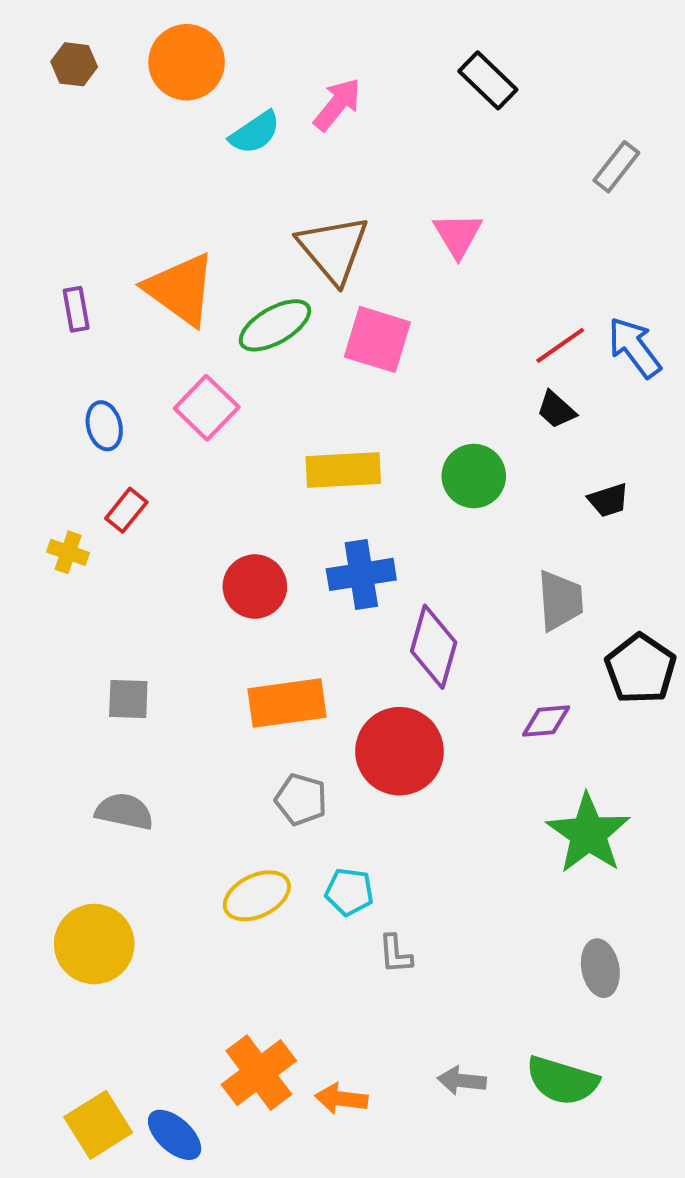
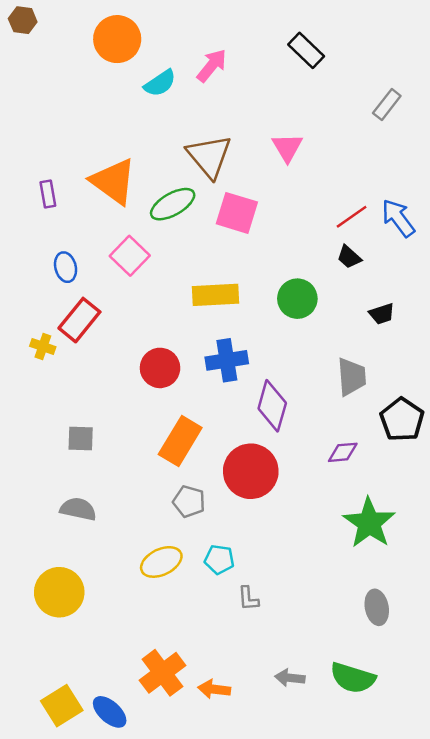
brown hexagon: (74, 64) -> (23, 20), moved
red rectangle: (126, 510) -> (79, 320), size x1.6
orange rectangle: (287, 703) -> (180, 441), turned -51

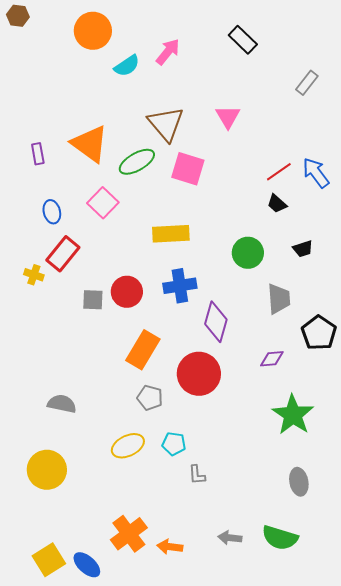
green circle: (297, 299) -> (248, 253), moved
gray square: (81, 438) -> (93, 300), moved

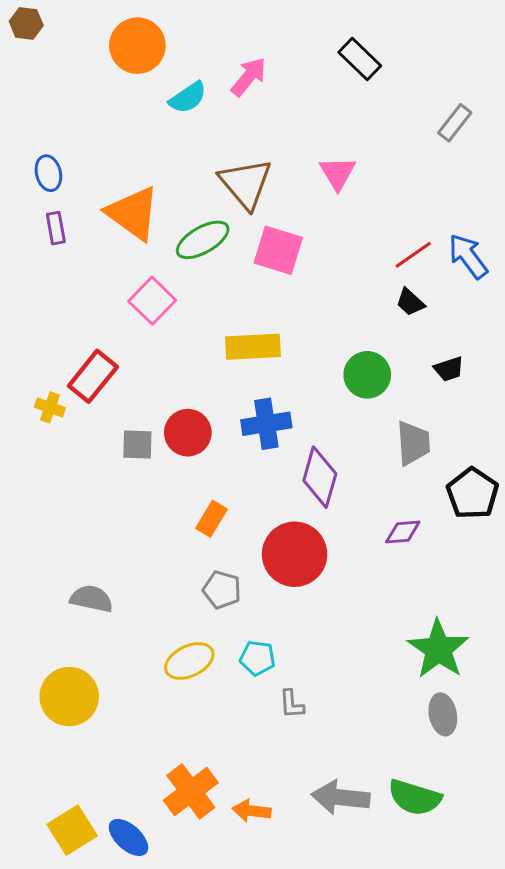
blue ellipse: (52, 212) -> (48, 173), moved
orange rectangle: (143, 350) -> (212, 519), size x0.6
green star: (293, 415) -> (438, 649), moved
gray arrow: (230, 538) -> (341, 797), size x1.6

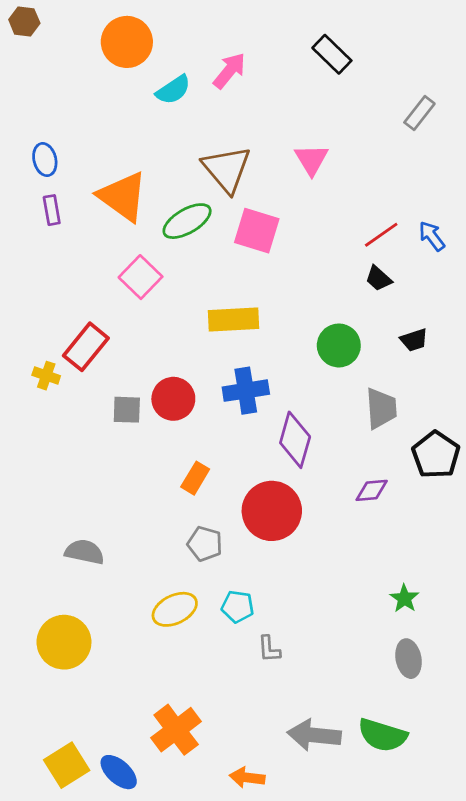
blue arrow: (468, 256) -> (432, 236), size x0.7
green star: (438, 649) -> (404, 598), size x0.5
orange arrow: (252, 811) -> (247, 778), moved

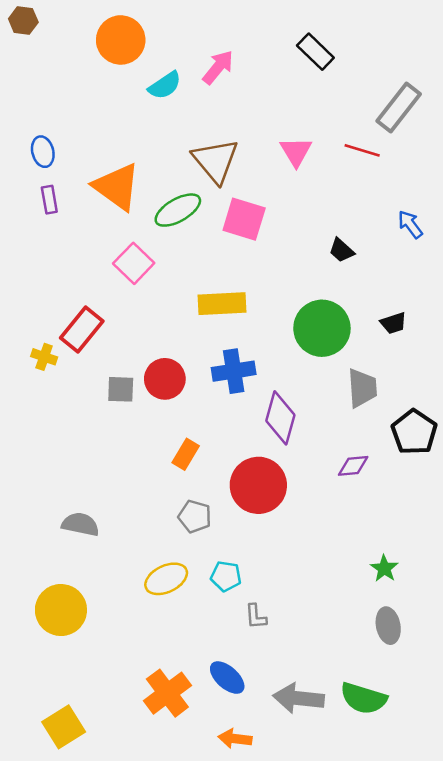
gray rectangle: (419, 113) -> (399, 107), size x1.5
red line: (381, 235) -> (362, 150), moved, turned 52
black trapezoid: (378, 278) -> (341, 250), moved
green circle: (339, 345) -> (322, 328), size x1.4
blue ellipse: (119, 772) -> (227, 678), moved

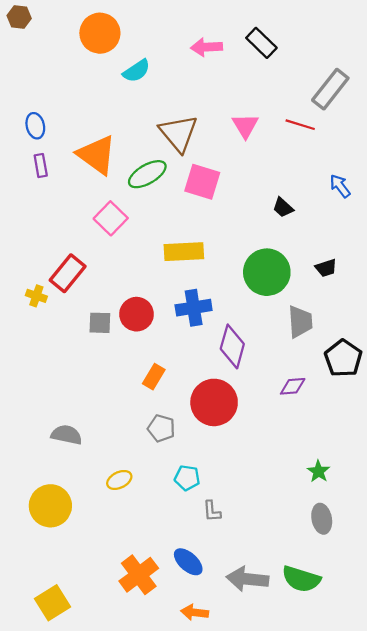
pink arrow: (218, 67) -> (207, 47), moved, turned -132
yellow ellipse: (166, 579) -> (119, 480), moved, size x0.7

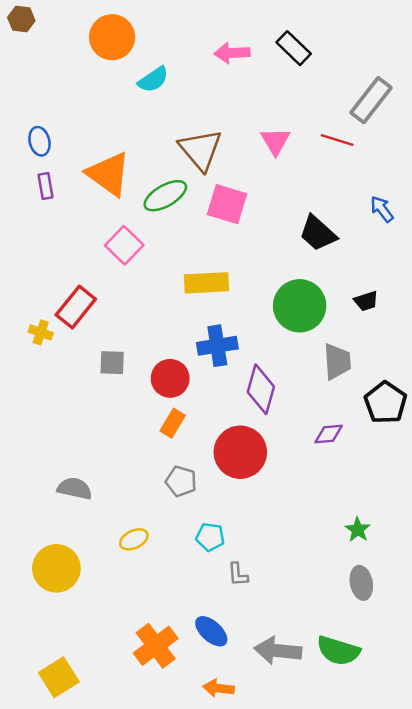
black trapezoid: (283, 208) -> (318, 233), size x1.6
red circle: (137, 314) -> (170, 378), moved

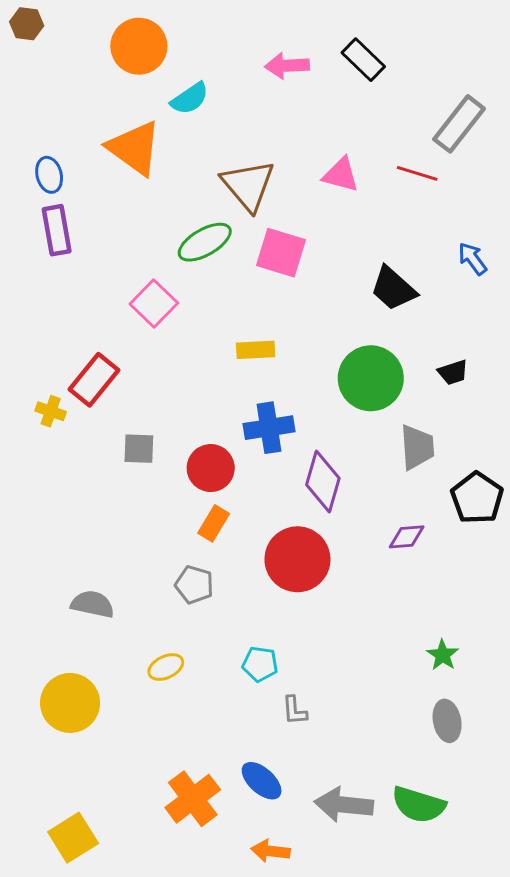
pink triangle: (275, 141) -> (341, 175), turned -44
orange triangle: (108, 174) -> (134, 148), moved
purple rectangle: (46, 186) -> (57, 230), size x1.5
yellow rectangle: (206, 283) -> (256, 350), size x0.7
gray pentagon: (181, 481) -> (194, 585), moved

